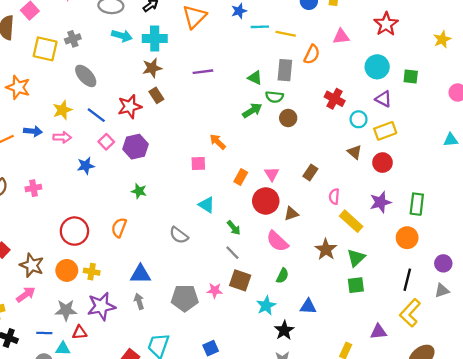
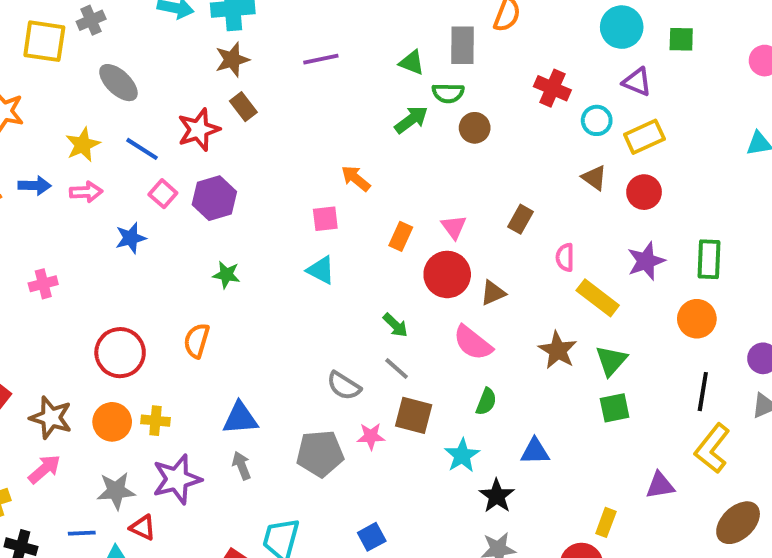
cyan triangle: (206, 205) -> (321, 270), moved
gray semicircle: (179, 235) -> (344, 386), moved
red triangle: (80, 332) -> (143, 527), turned 35

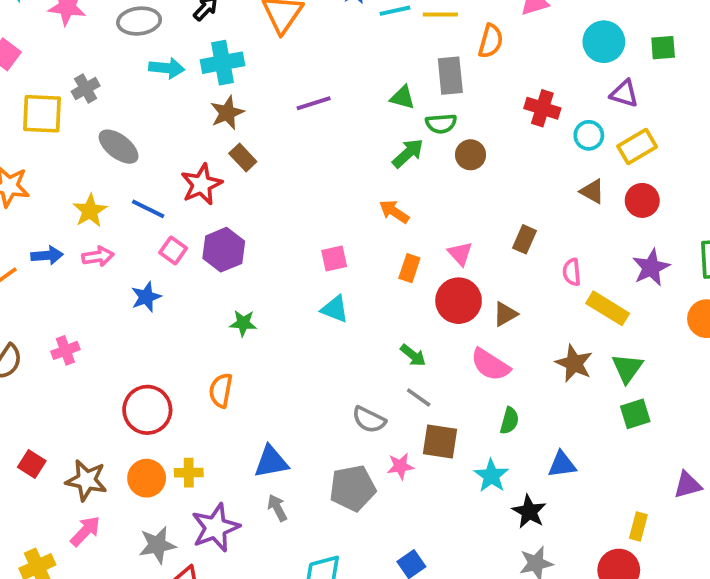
orange arrow: (356, 178) -> (394, 212), moved

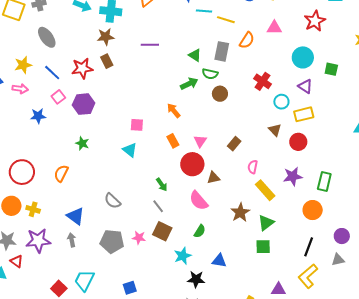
orange rectangle: (409, 268) -> (173, 141), turned -64
gray semicircle: (369, 420) -> (112, 201), moved
blue triangle: (271, 462) -> (76, 216), turned 30
black star: (529, 512) -> (196, 279), turned 30

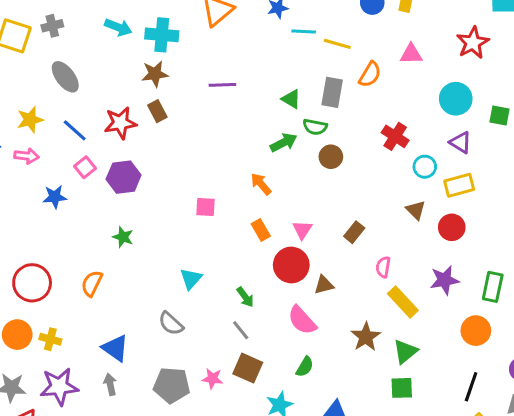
cyan triangle: (130, 150) -> (191, 279), moved, turned 35

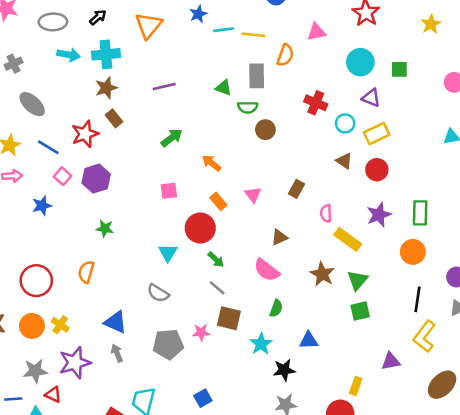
green arrow: (284, 142) -> (172, 138), moved
red circle: (291, 265) -> (200, 228), moved
yellow cross: (50, 339) -> (60, 325), turned 30

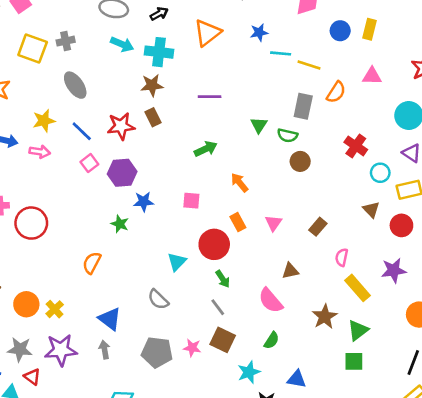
green triangle: (224, 88) -> (259, 125), moved, turned 30
blue star: (42, 206) -> (144, 202), moved
red circle: (36, 281) -> (31, 223), moved

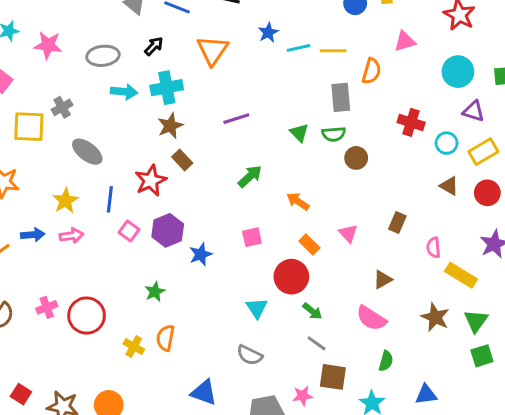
blue line: (82, 131) -> (110, 199), turned 70
green star: (120, 224) -> (155, 292), moved, turned -30
yellow cross: (55, 309) -> (134, 347), moved

